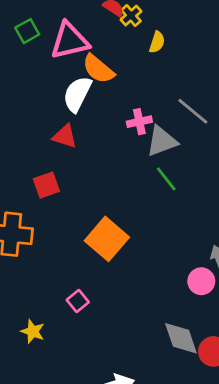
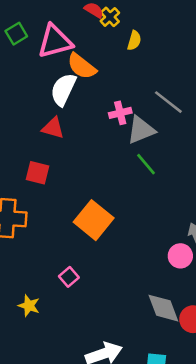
red square: (46, 185) -> (38, 173), turned 35

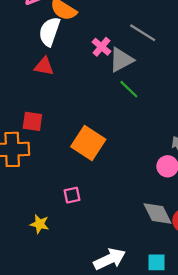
pink cross: (120, 113) -> (101, 47), turned -30
red square: (38, 173) -> (32, 121), moved
pink square: (69, 277) -> (72, 195), turned 35

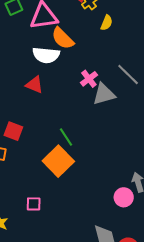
white semicircle: (49, 32) -> (46, 55), turned -116
green line: (129, 89) -> (66, 137), moved

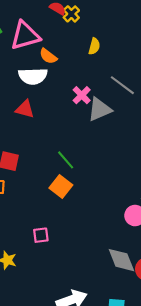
yellow semicircle: (107, 23) -> (94, 46), moved
orange semicircle: (63, 38) -> (48, 56), size x0.7
orange square: (58, 161) -> (61, 187), size x0.7

